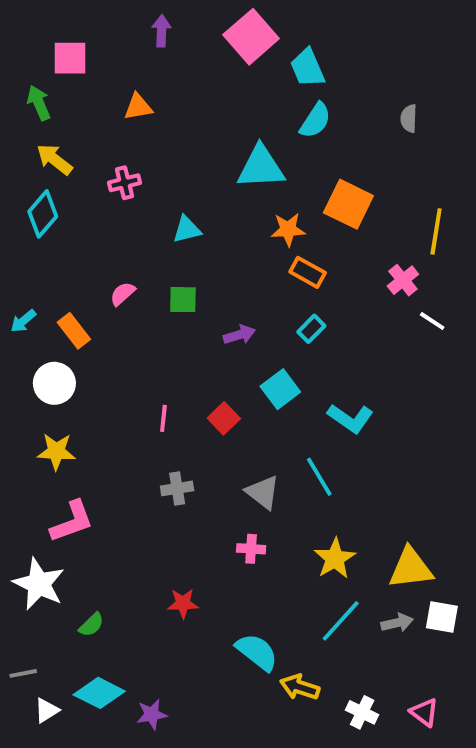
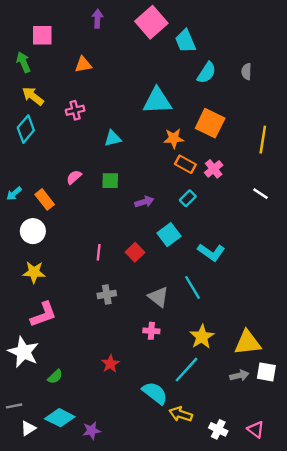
cyan semicircle: (315, 120) -> (207, 73), moved
pink cross: (403, 280) -> (214, 169), moved
red star: (183, 603) -> (110, 364), turned -30
cyan line: (341, 621) -> (187, 370), moved

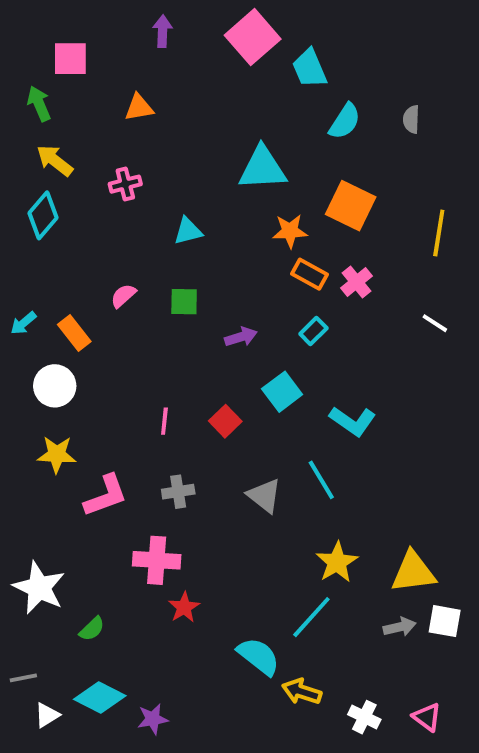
pink L-shape: (43, 314) -> (106, 496), moved
pink cross: (151, 331) -> (157, 560), moved, size x1.6

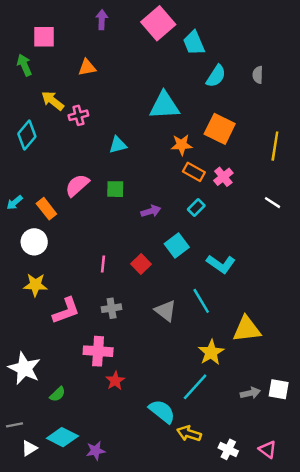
yellow arrow: (55, 161) -> (53, 101), moved
pink semicircle: (123, 296) -> (77, 185), size x1.5
yellow triangle: (413, 572) -> (247, 329), moved

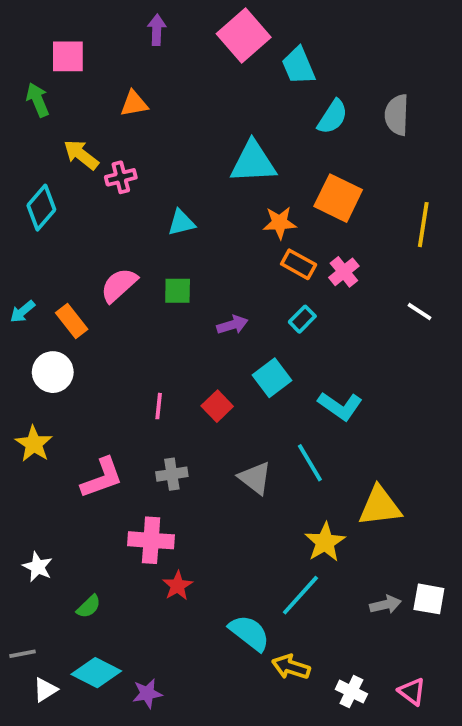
gray semicircle: (258, 75) -> (397, 115), size x1.5
yellow star: (35, 285) -> (34, 444), moved, turned 30
white star: (24, 368) -> (38, 567), size x0.6

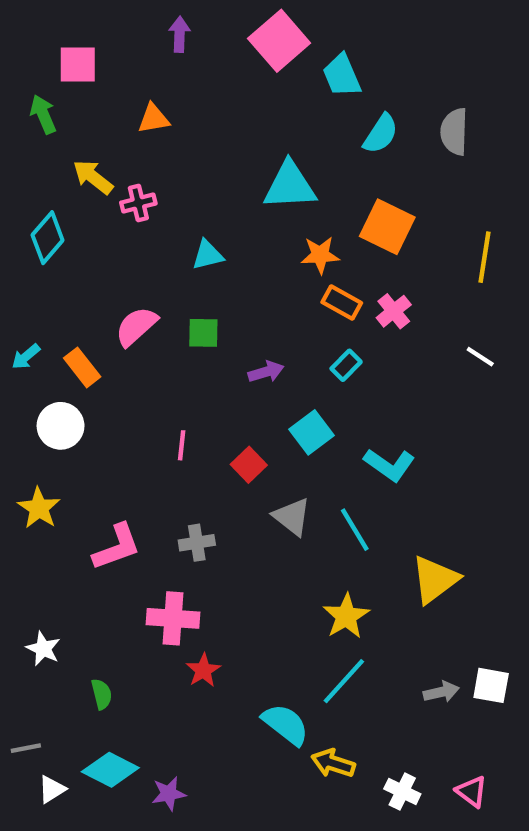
pink line: (159, 406) -> (182, 445), moved
gray triangle: (255, 478) -> (292, 517), moved
yellow triangle: (380, 506) -> (435, 579), turned -30
yellow star: (325, 542) -> (346, 616), moved
green semicircle: (89, 606) -> (102, 694), turned -60

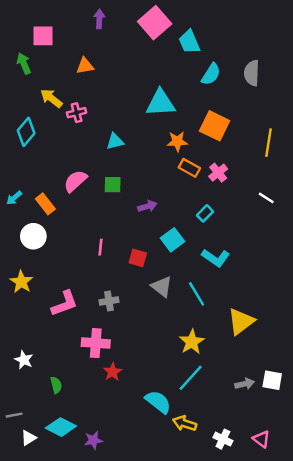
cyan rectangle: (346, 365) -> (205, 213), moved
red square: (249, 465) -> (138, 258), turned -30

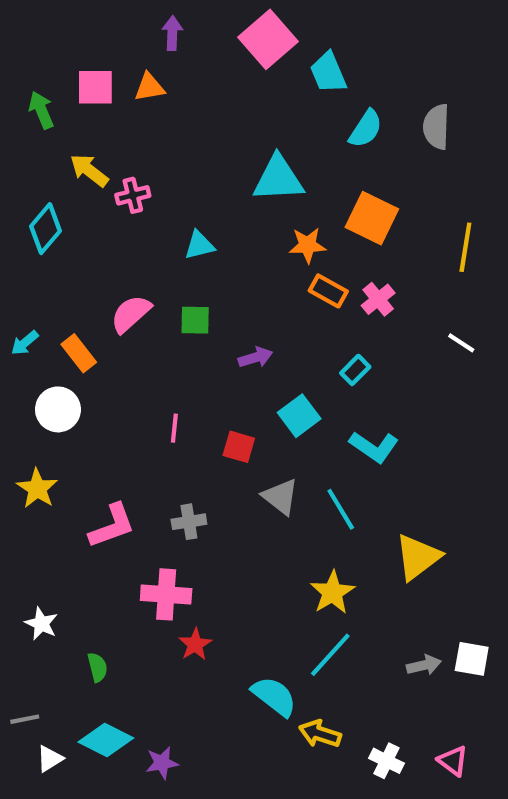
pink square: (43, 36) -> (95, 87), moved
orange triangle: (85, 66) -> (149, 87), moved

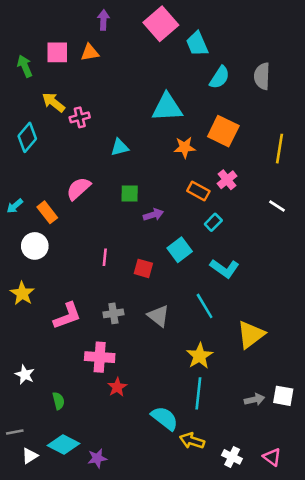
orange rectangle: (328, 291) -> (198, 191), moved
green square: (195, 320) -> (130, 194), moved
gray triangle: (280, 497) -> (158, 316), moved
cyan line: (330, 655) -> (198, 393), turned -36

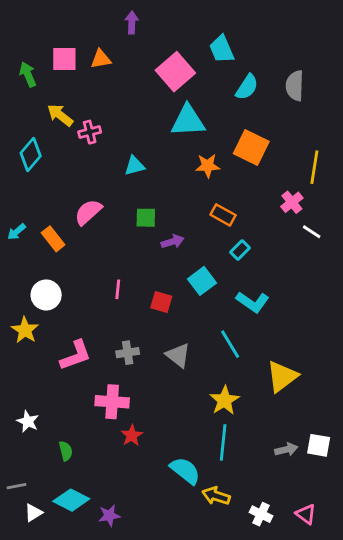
purple arrow: (103, 20) -> (132, 22), moved
pink square: (161, 24) -> (175, 72), moved
pink cross: (227, 180) -> (292, 202), moved
white circle: (35, 246) -> (46, 295), moved

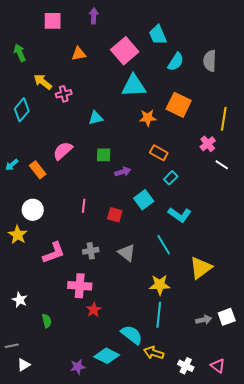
pink square: (64, 59) -> (53, 21), moved
orange triangle: (101, 59) -> (79, 54), moved
yellow star: (224, 400) -> (160, 285), turned 30
white square: (319, 445) -> (227, 317), turned -30
cyan diamond: (71, 500) -> (107, 356), moved

